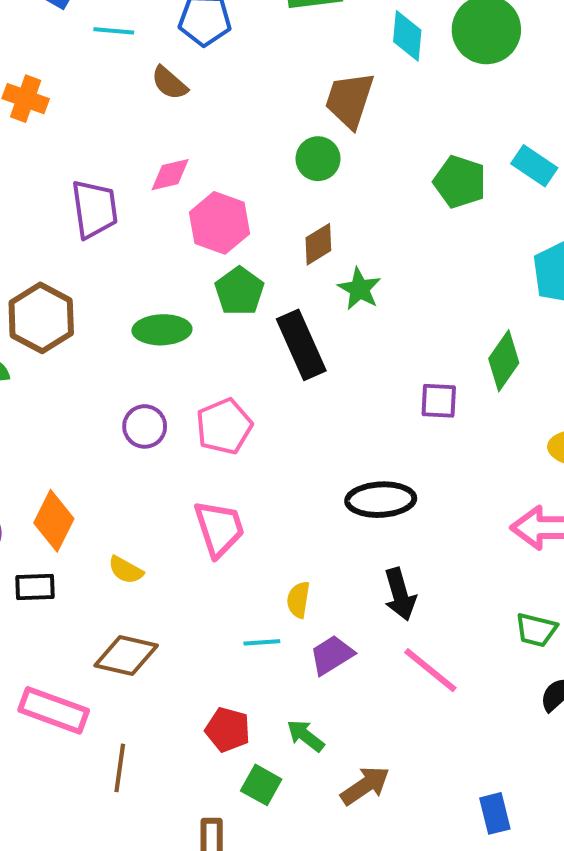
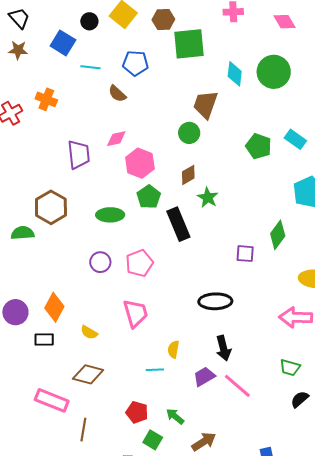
purple trapezoid: (332, 655) -> (204, 377), moved

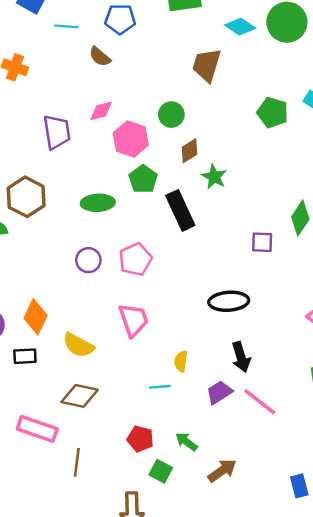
cyan diamond: (235, 74) -> (240, 27), turned -60
green circle: (189, 133) -> (171, 115), moved
yellow semicircle: (89, 332) -> (79, 345), size x1.5

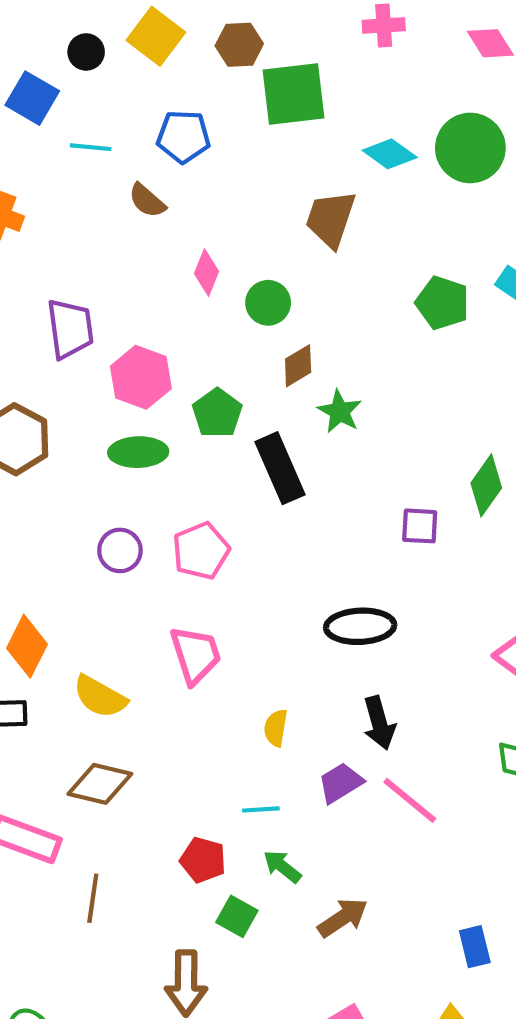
pink diamond: (101, 111) -> (206, 272), moved, turned -55
pink hexagon: (131, 139) -> (141, 377), moved
cyan line: (160, 387) -> (261, 809), moved

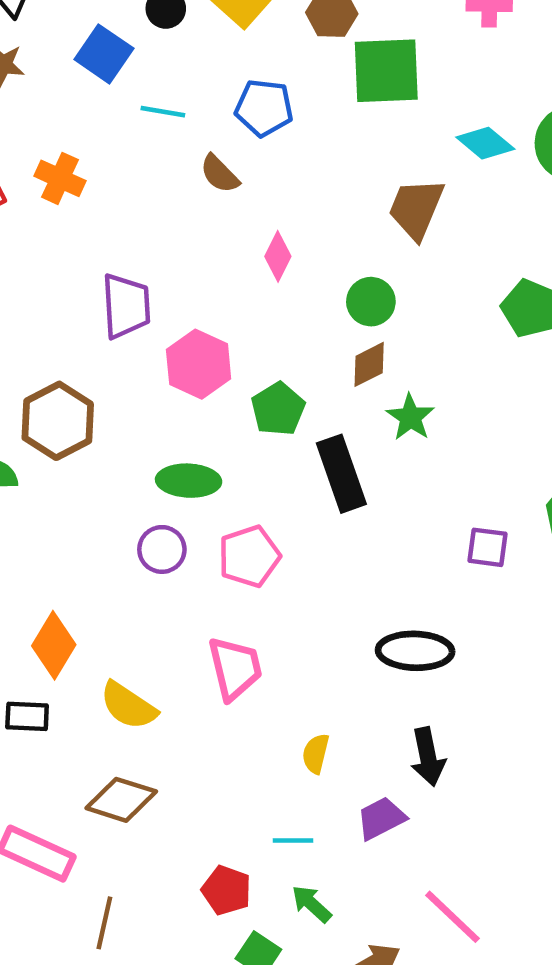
green circle: (268, 303) -> (371, 302), moved
green ellipse: (138, 452) -> (189, 481), moved
pink line: (410, 800) -> (453, 917), moved

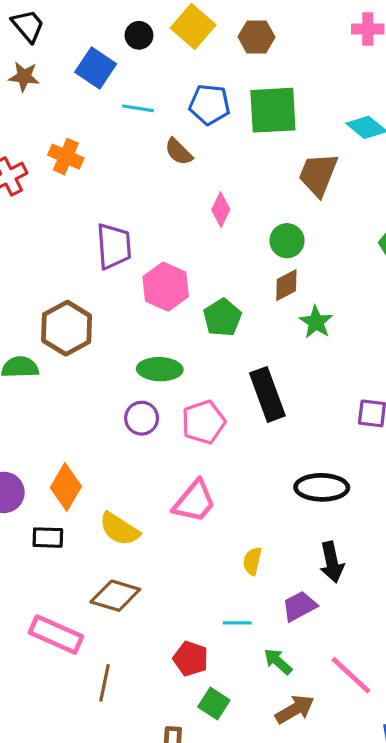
green square: (386, 71) -> (273, 110), moved
black rectangle: (341, 474) -> (267, 394), moved
pink trapezoid: (235, 668) -> (194, 501), turned 54
green arrow: (311, 904) -> (278, 661), moved

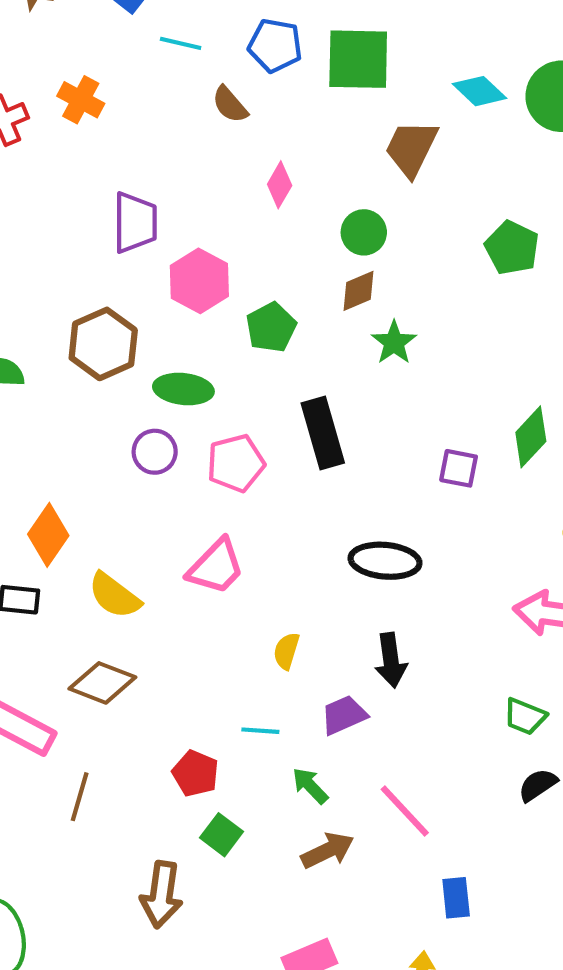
brown hexagon: (67, 328) -> (103, 344), moved

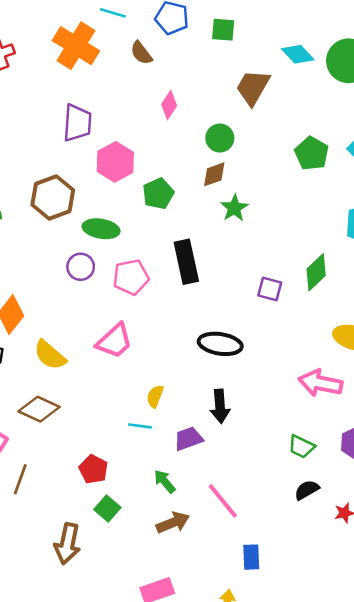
green square: (358, 59) -> (223, 30), size x0.6
orange cross: (81, 100) -> (76, 46), moved, size x1.6
cyan line: (260, 731) -> (140, 426), moved

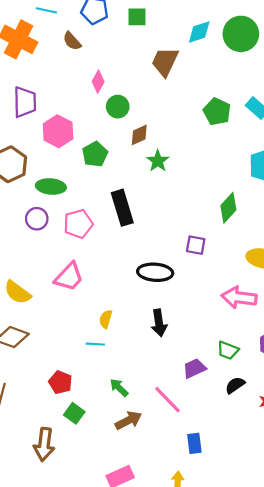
cyan diamond: (298, 54) -> (199, 32), turned -60
green circle: (220, 138) -> (118, 107), moved
purple square: (270, 289) -> (196, 245), moved
purple trapezoid: (188, 439) -> (194, 368), moved

